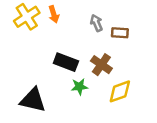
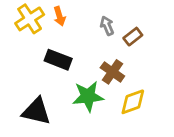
brown rectangle: (120, 33) -> (133, 37), turned -42
black rectangle: (66, 62) -> (58, 60), moved
green star: (79, 87) -> (88, 96), size x1.6

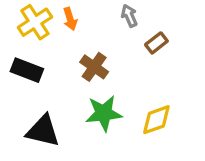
gray arrow: (107, 26) -> (129, 16), moved
black rectangle: (58, 60) -> (27, 70), moved
brown cross: (112, 72) -> (94, 67), moved

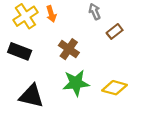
yellow diamond: (156, 120) -> (115, 88), turned 35

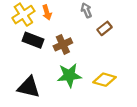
brown cross: (69, 49) -> (63, 44), turned 30
black rectangle: (20, 51) -> (33, 40), moved

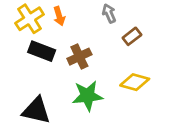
yellow diamond: (105, 80) -> (135, 82), moved

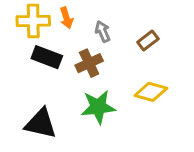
gray arrow: (109, 13) -> (103, 31), moved
yellow cross: (30, 19) -> (33, 21), turned 32

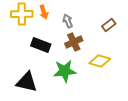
brown rectangle: (148, 41) -> (109, 25), moved
black rectangle: (47, 57) -> (41, 45), moved
brown cross: (89, 63) -> (74, 42), moved

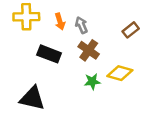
orange arrow: (44, 12) -> (60, 22), moved
brown cross: (74, 42) -> (89, 50), turned -30
green star: (65, 71) -> (92, 81), moved, size x0.6

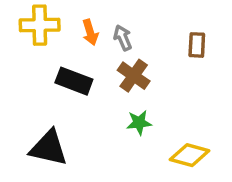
brown rectangle: (131, 30) -> (197, 45), turned -49
yellow diamond: (120, 73) -> (190, 155), moved

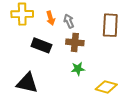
brown rectangle: (197, 45) -> (110, 25), size x1.6
brown cross: (134, 76) -> (75, 42), turned -30

